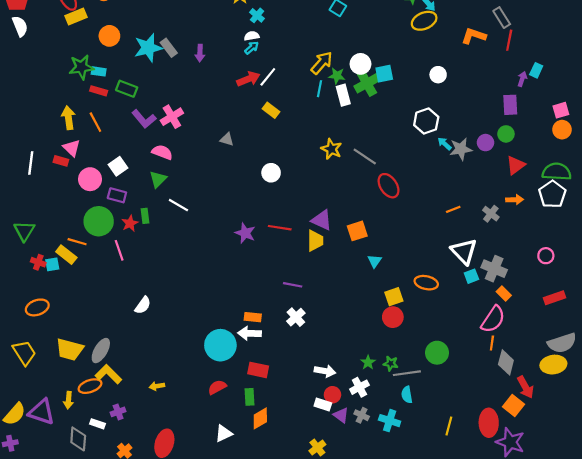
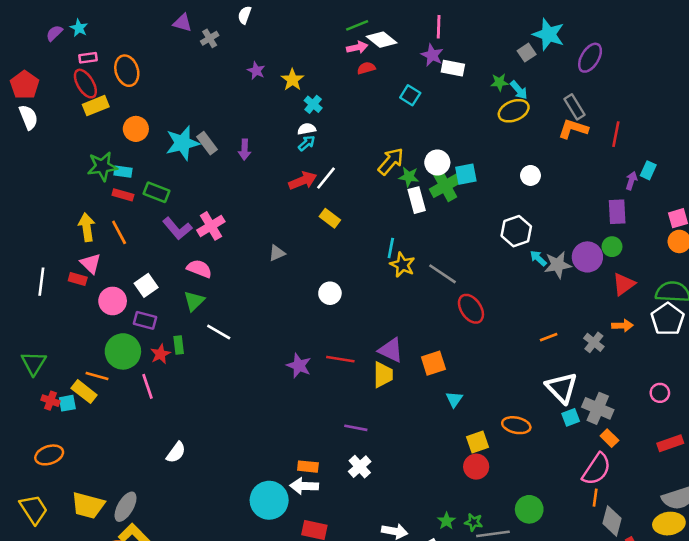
gray rectangle: (502, 18) -> (574, 107), moved
cyan line: (320, 89) -> (391, 248), moved
gray triangle: (227, 139) -> (277, 253), turned -40
purple circle: (485, 143) -> (587, 257), size x1.5

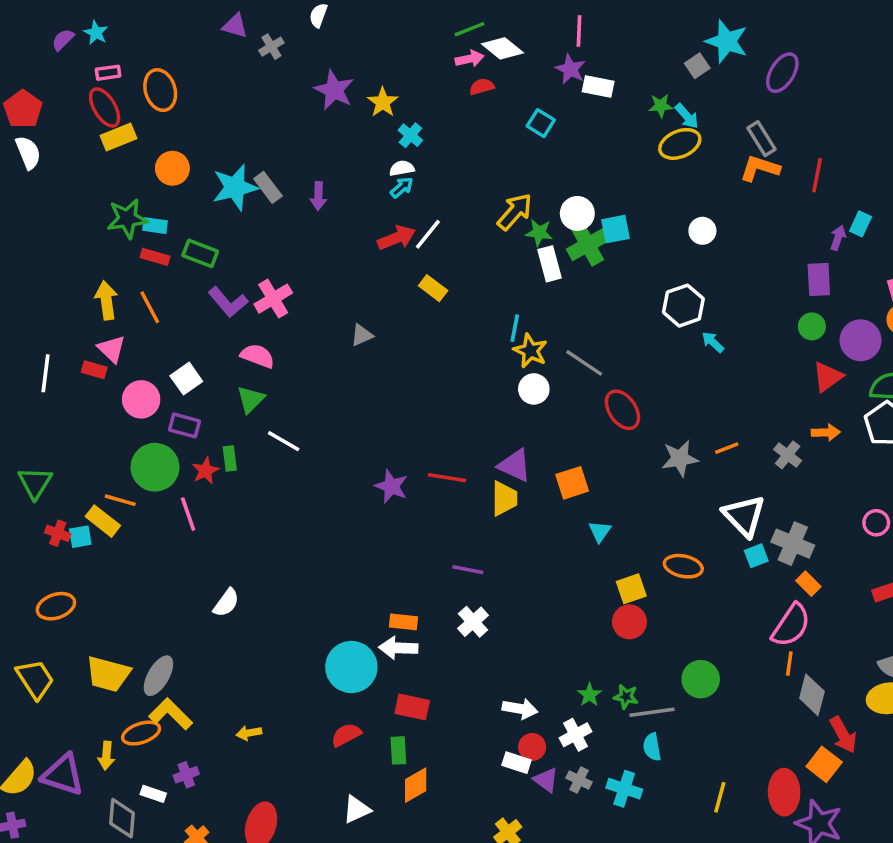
purple star: (256, 71) -> (334, 90), size x1.6
purple circle: (587, 257) -> (861, 340), moved
gray star: (558, 265) -> (680, 458), moved
white circle: (330, 293) -> (534, 389), moved

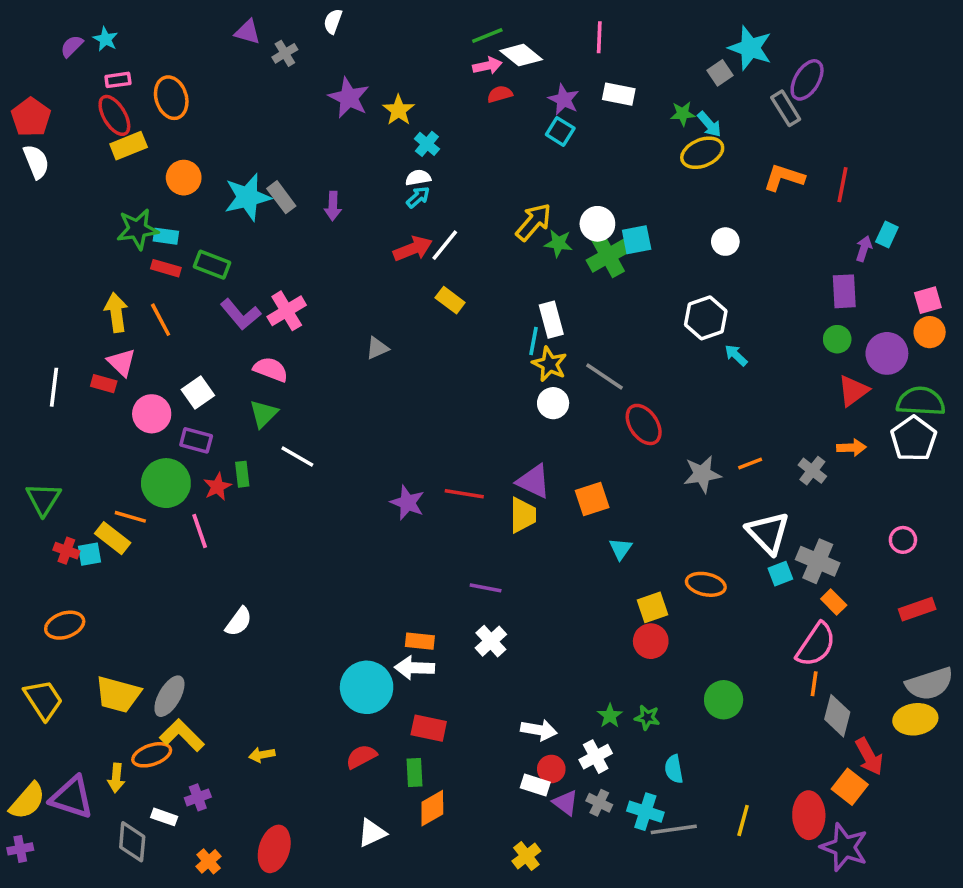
purple star: (570, 69) -> (564, 99), moved
gray rectangle: (761, 139) -> (786, 108), moved
white rectangle: (549, 264) -> (551, 320), moved
gray line: (652, 712) -> (674, 829), moved

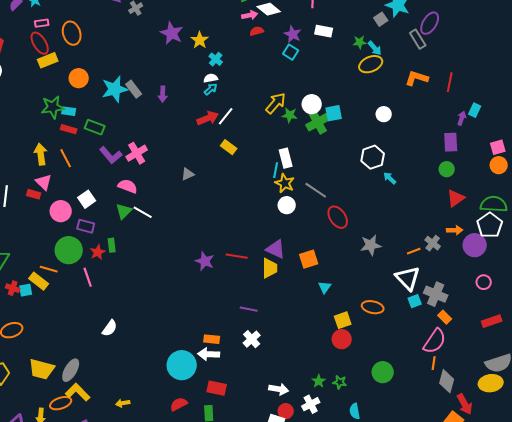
purple circle: (887, 353) -> (475, 245), moved
white line: (297, 456) -> (143, 212), moved
orange line: (750, 464) -> (414, 251), moved

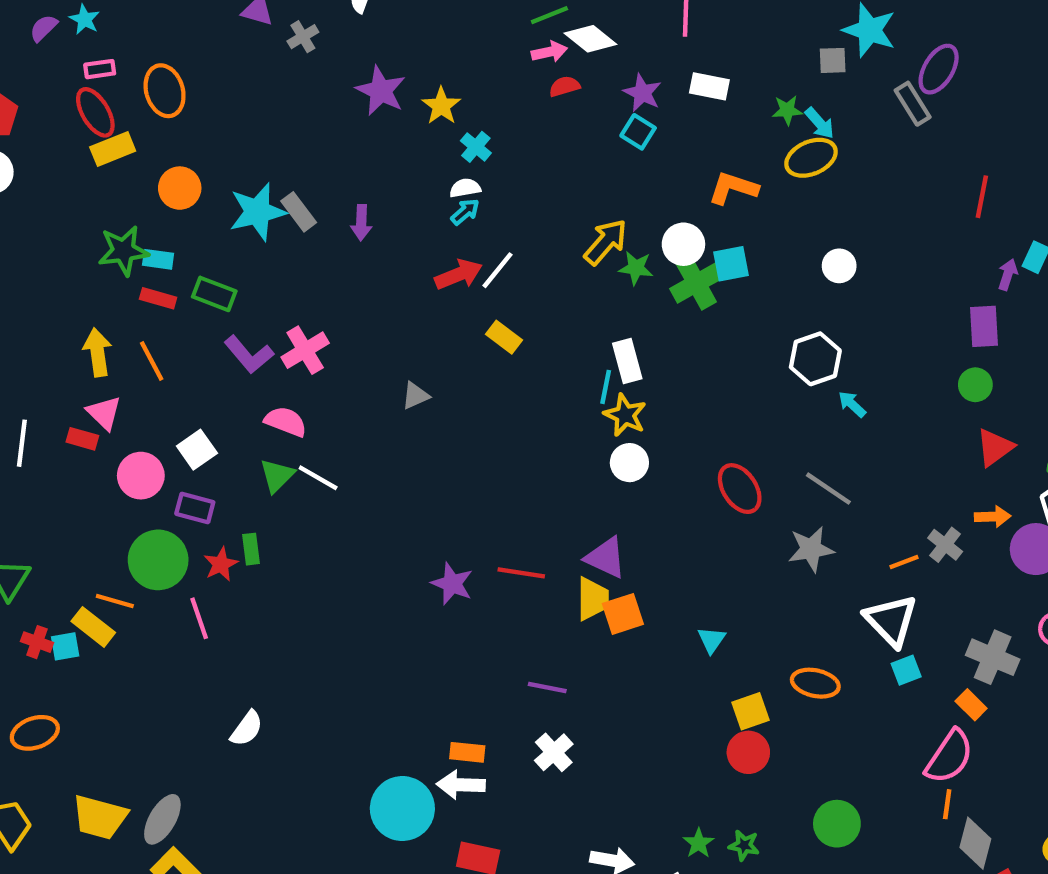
gray square: (381, 19) -> (833, 60), turned 32
orange L-shape: (417, 78) -> (733, 188), moved
gray line: (316, 190) -> (828, 489), moved
orange square: (309, 259) -> (623, 614), moved
gray cross: (436, 294) -> (993, 657), moved

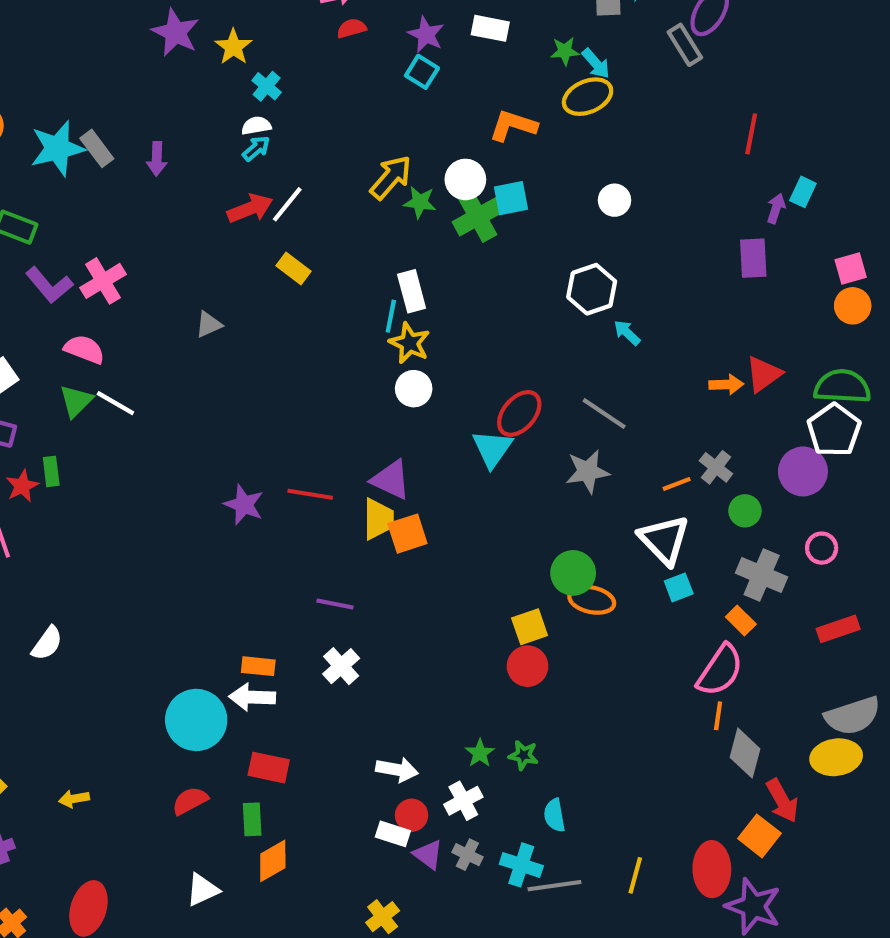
green circle: (975, 385) -> (745, 511), moved
red ellipse: (740, 489) -> (519, 413), turned 75
orange arrow: (993, 517) -> (726, 384), moved
cyan triangle: (712, 640) -> (492, 449), moved, size x1.5
green circle: (837, 824) -> (573, 573), moved

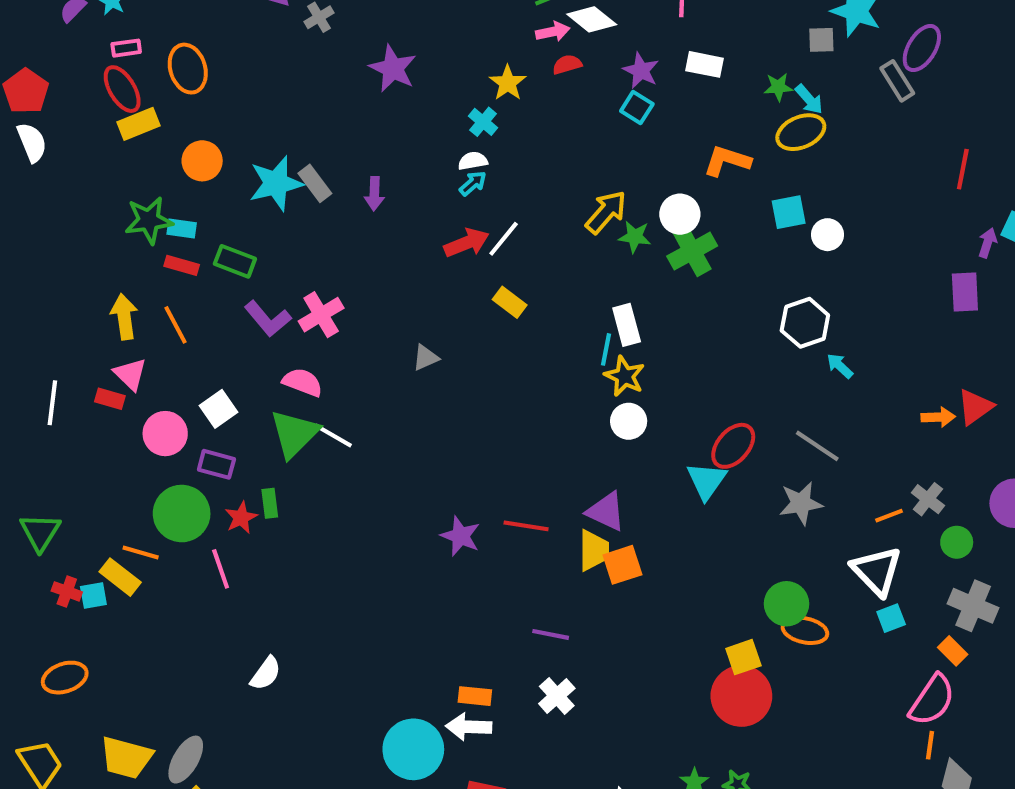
yellow star: (233, 47) -> (508, 83), moved
cyan square: (511, 198) -> (789, 212), moved
green triangle: (76, 401) -> (294, 434), size x1.5
red circle: (528, 666) -> (741, 696), size x1.5

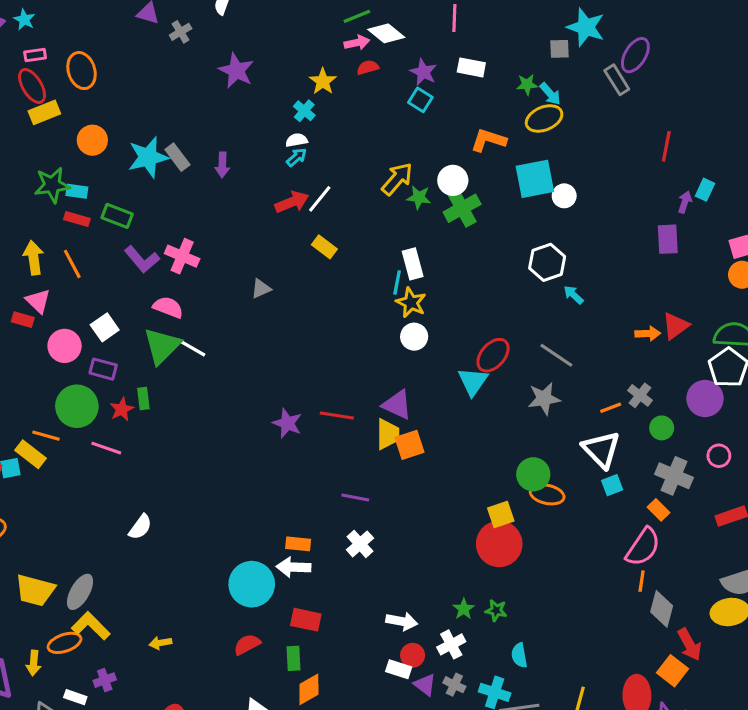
cyan square: (789, 212) -> (535, 179), size x1.5
pink cross: (321, 315) -> (182, 256), turned -36
pink line: (221, 569) -> (106, 448), turned -52

